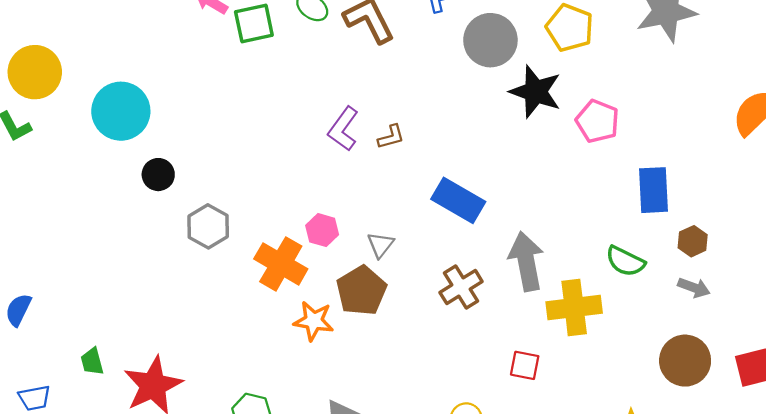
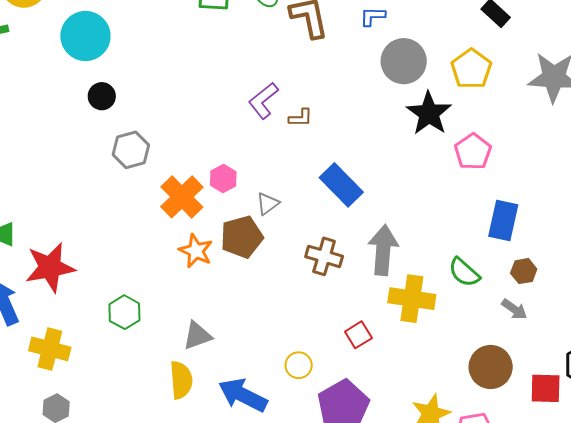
brown cross: (461, 287) -> (324, 256), turned 33
red square: (525, 365) -> (358, 335), turned 32

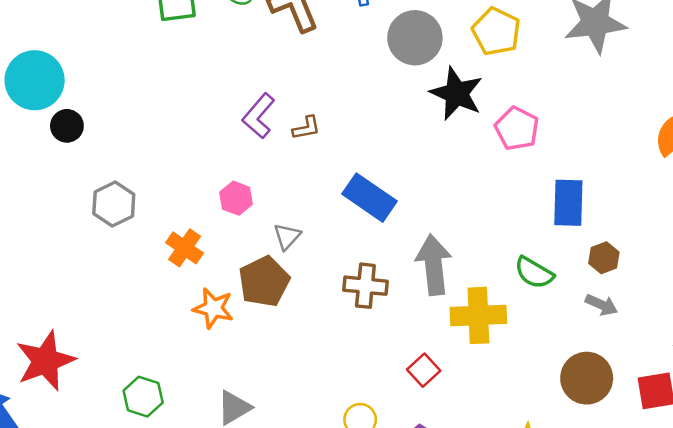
black circle: (102, 96) -> (67, 126), moved
pink hexagon: (223, 178) -> (236, 198), moved
orange cross: (182, 197) -> (185, 248), size x0.7

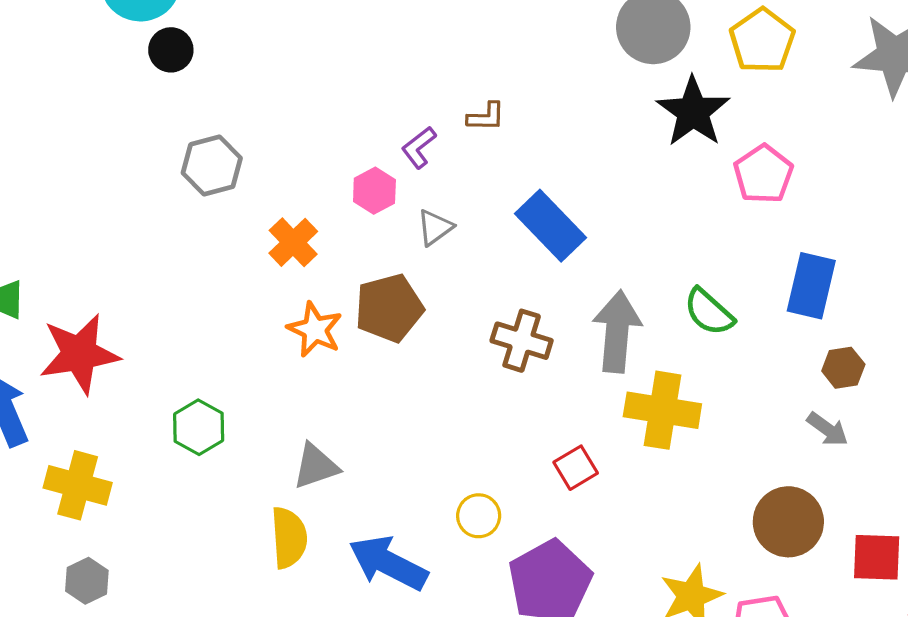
purple L-shape: (259, 116) -> (419, 147), moved, size x0.7
gray triangle: (287, 236) -> (435, 227), moved
green semicircle: (534, 273) -> (709, 312), moved

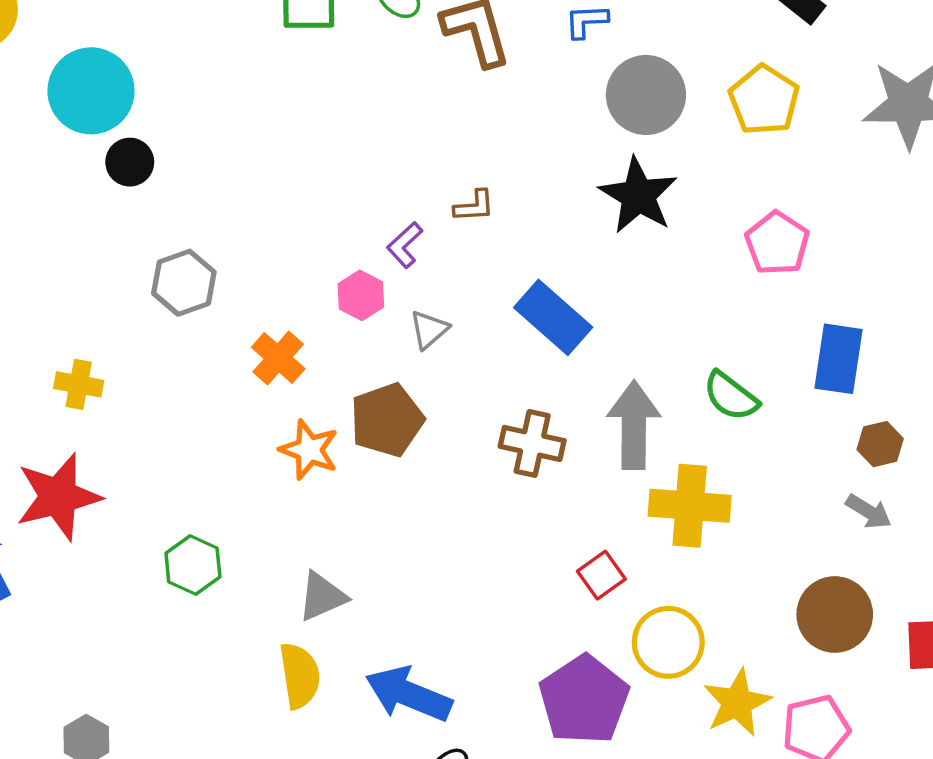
black star: (693, 112) -> (638, 196), moved
yellow cross: (78, 485) -> (79, 384), moved, size x0.7
yellow circle: (479, 516) -> (668, 642), moved, size x1.5

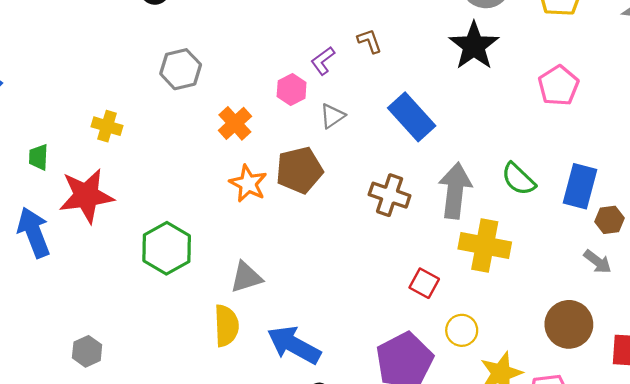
brown L-shape: (474, 206) -> (369, 41), turned -112
blue rectangle: (838, 359) -> (580, 186), moved
green hexagon: (193, 565) -> (167, 248), size x1.4
red square: (601, 575) -> (424, 283), turned -32
yellow circle: (668, 642) -> (462, 330), size x0.7

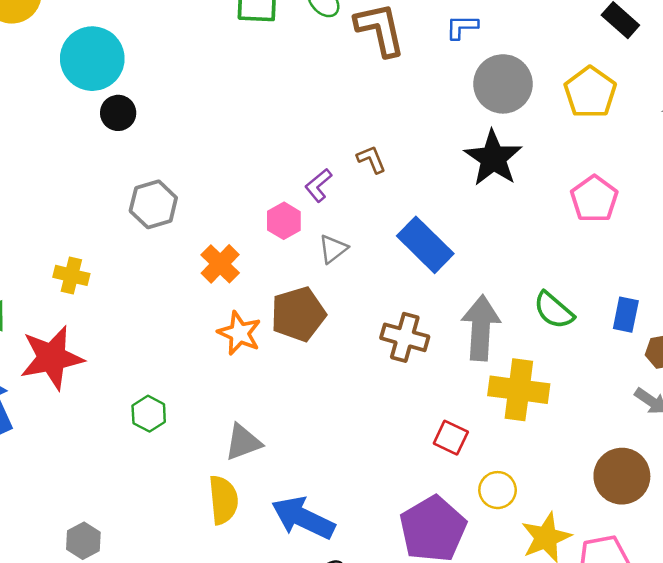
blue rectangle: (580, 186) -> (626, 315), size x0.7
green hexagon: (167, 248) -> (149, 414), size x0.6
gray hexagon: (87, 351) -> (83, 541), moved

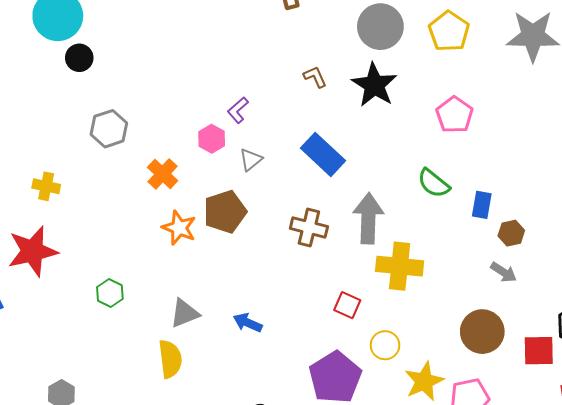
brown L-shape: (371, 159) -> (315, 77), moved
green semicircle: (554, 310) -> (434, 183), moved
blue arrow: (303, 518) -> (248, 323), moved, size x0.6

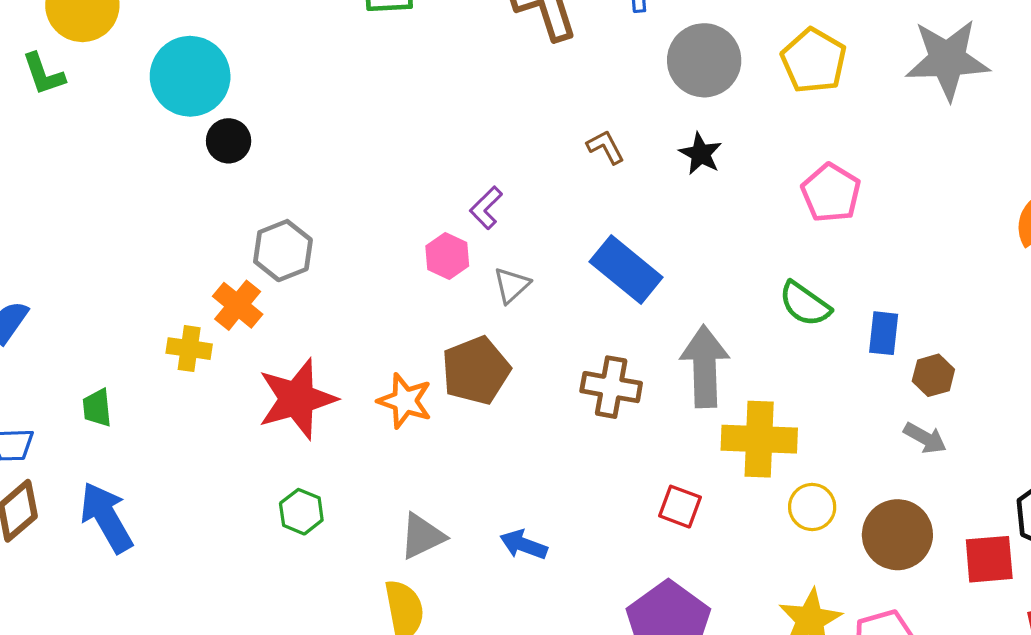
black star: (374, 85) -> (701, 154), size x0.6
orange cross: (163, 174) -> (238, 305), moved
red star: (33, 251) -> (297, 399), moved
yellow circle: (385, 345) -> (812, 507), moved

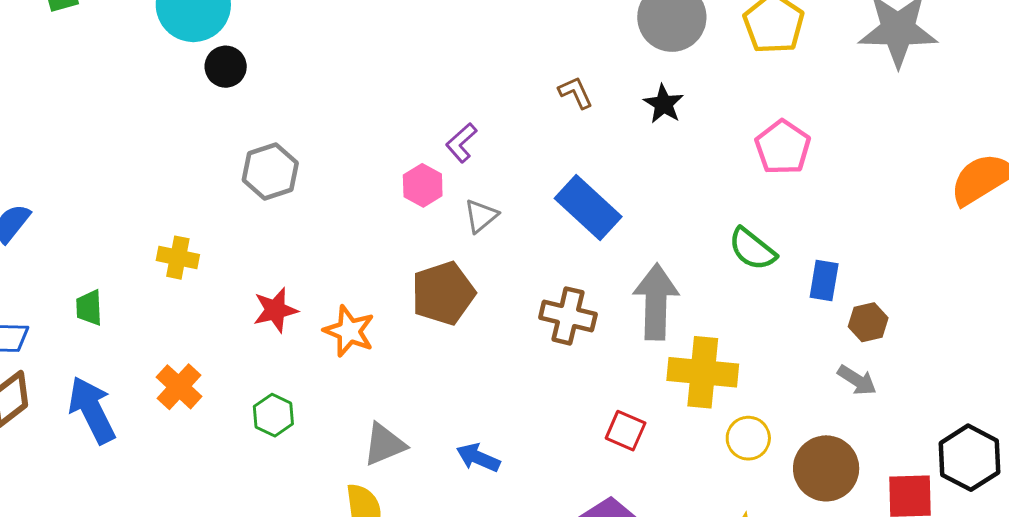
orange cross: (238, 305) -> (179, 387), moved
red star: (297, 399) -> (275, 310), size x0.6
orange star: (405, 401) -> (349, 331), moved

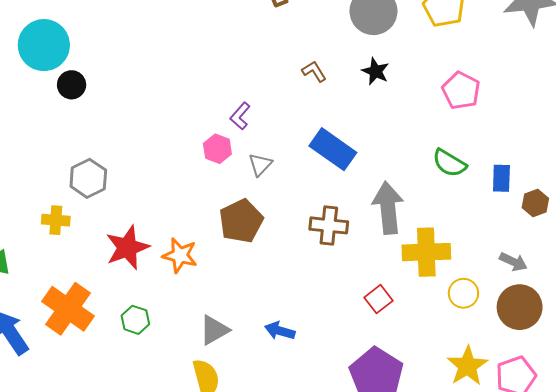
gray hexagon: (270, 172) -> (88, 178), moved
red star: (275, 310) -> (127, 247), size x1.4
gray arrow: (857, 380) -> (513, 262), moved
orange cross: (179, 387) -> (68, 309), size x1.6
red square: (626, 431) -> (379, 299), turned 36

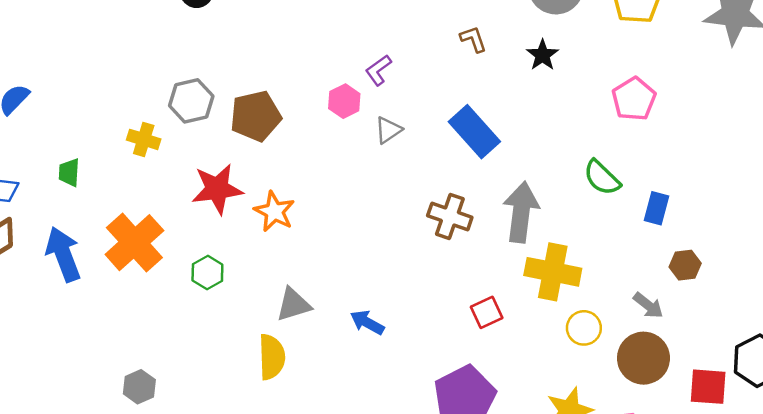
brown hexagon: (535, 203) -> (685, 265), moved
brown pentagon: (241, 221) -> (256, 116), moved

